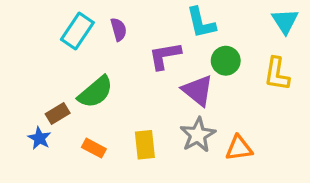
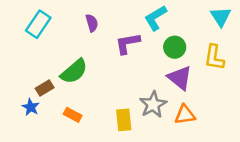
cyan L-shape: (201, 23) -> (156, 18), turned 72
cyan rectangle: (77, 31) -> (38, 24), moved
purple triangle: (198, 90) -> (180, 78), moved
yellow rectangle: (145, 145) -> (124, 120), moved

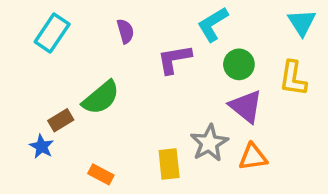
orange rectangle: (73, 115) -> (101, 174), moved

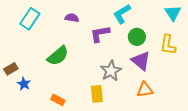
purple semicircle: (125, 31) -> (72, 18), turned -64
brown rectangle: (61, 120) -> (11, 69), moved
gray star: (209, 143) -> (111, 71), moved

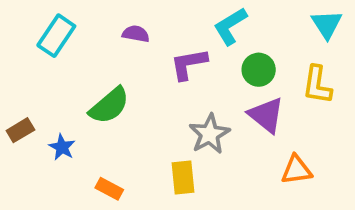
blue star: (24, 84) -> (62, 147), moved
orange triangle: (145, 90) -> (296, 170), moved

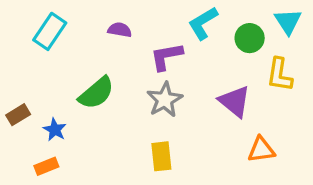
green circle: (259, 70) -> (250, 38), moved
gray star: (209, 134) -> (165, 100), moved
orange rectangle: (109, 189) -> (46, 166), moved, turned -50

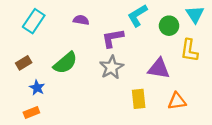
purple triangle: (235, 101) -> (159, 68), turned -30
brown rectangle: (18, 115) -> (24, 63), moved
yellow rectangle: (161, 156) -> (139, 99), moved

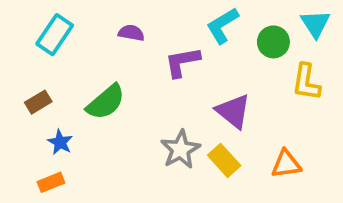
gray star: (112, 67) -> (180, 149), moved
purple triangle: (159, 68) -> (233, 111), moved, turned 30
yellow rectangle: (139, 99) -> (224, 160), turned -36

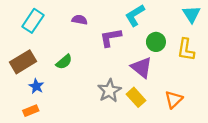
green circle: (273, 42) -> (156, 42), moved
brown rectangle: (38, 102) -> (23, 62), size x1.6
green semicircle: (106, 102) -> (64, 62), size x0.7
orange triangle: (286, 164) -> (174, 100), turned -36

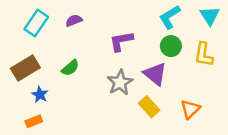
cyan L-shape: (135, 15) -> (170, 17), moved
purple semicircle: (80, 20) -> (74, 21), moved, turned -32
gray star: (109, 91) -> (120, 82), moved

